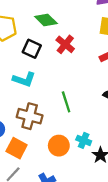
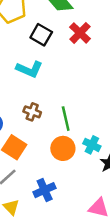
green line: (66, 102) -> (66, 119), moved
brown cross: (30, 116) -> (32, 112), size x0.6

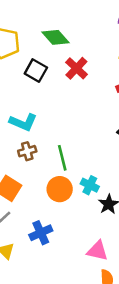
cyan L-shape: (29, 69) -> (23, 122), moved
brown cross: (32, 112) -> (27, 151), turned -35

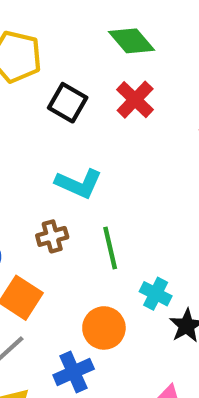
green diamond: (55, 37) -> (132, 41), moved
cyan L-shape: (23, 122) -> (79, 184), moved
orange circle: (60, 189) -> (104, 328), moved

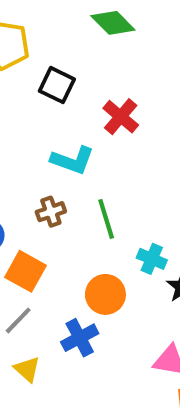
red cross: (135, 100) -> (121, 117), moved

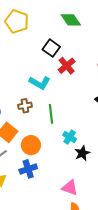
black square: (57, 85) -> (51, 48), moved
orange circle: (105, 294) -> (31, 145), moved

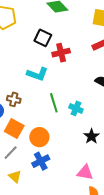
red cross: (67, 66) -> (61, 53), turned 36
brown cross: (25, 106) -> (14, 99), moved, turned 32
cyan cross: (70, 137) -> (76, 108), moved

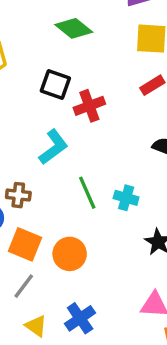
cyan L-shape: (37, 74) -> (53, 147), turned -50
blue cross: (41, 161) -> (80, 318), moved

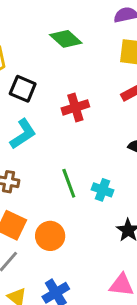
black square: (55, 84) -> (23, 89), moved
cyan L-shape: (53, 147) -> (23, 134), moved

